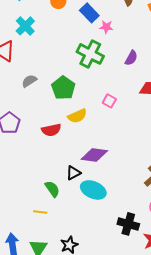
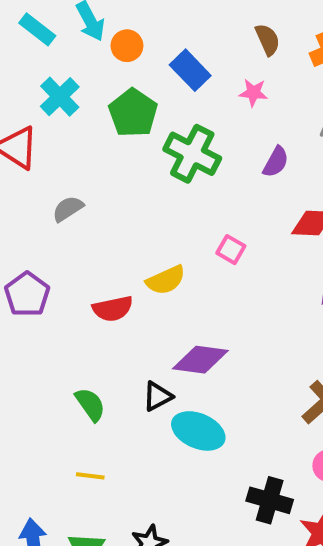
pink star: (106, 27) -> (253, 93), moved
green pentagon: (63, 88) -> (133, 113), moved
green semicircle: (52, 189) -> (90, 404), moved

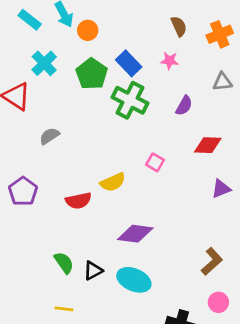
blue rectangle: (190, 70) -> (129, 63), moved
black triangle: (158, 396) -> (93, 271), moved

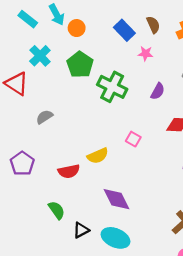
blue rectangle: (129, 63) -> (124, 30), moved
purple diamond: (135, 234) -> (117, 199), turned 56
green semicircle: (64, 263) -> (57, 210), moved

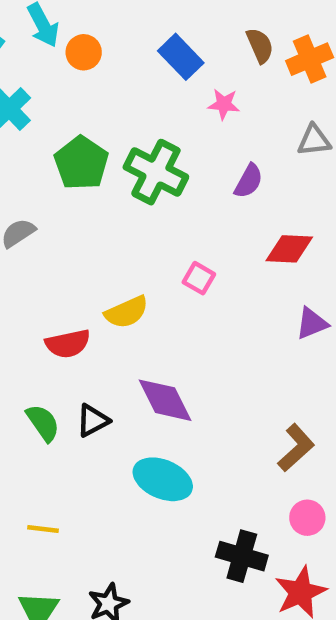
brown semicircle: (153, 25) -> (260, 45), moved
green pentagon: (80, 65) -> (81, 163), moved
black triangle: (81, 230) -> (93, 421), moved

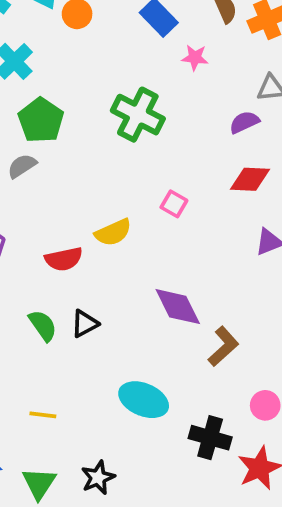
green pentagon: (81, 163) -> (41, 120), moved
purple semicircle: (249, 181) -> (244, 122), moved, turned -144
purple diamond: (165, 400) -> (178, 307), moved
brown L-shape: (296, 448) -> (223, 346), moved
cyan ellipse: (163, 479) -> (144, 400), moved

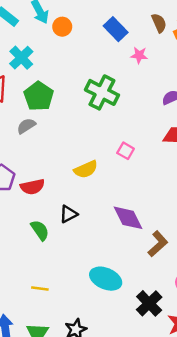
red semicircle: (64, 259) -> (32, 187), moved
black triangle: (85, 324) -> (68, 214), moved
black cross: (210, 438) -> (149, 303), turned 30

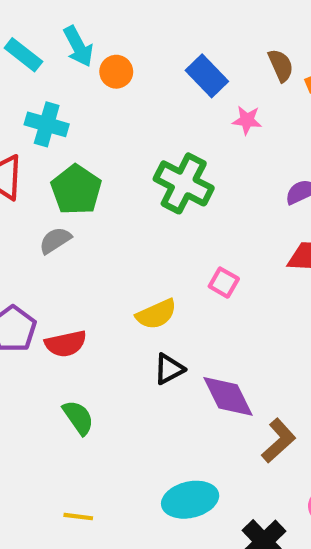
cyan cross: (21, 58) -> (47, 124), turned -30
black triangle: (68, 214) -> (169, 369), moved
cyan ellipse: (106, 279) -> (190, 500), turned -36

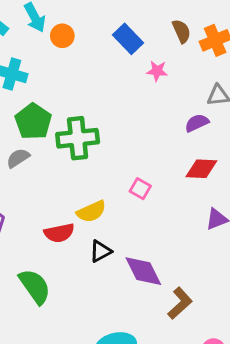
green cross: (184, 183) -> (78, 138), moved, turned -33
red semicircle: (66, 344) -> (59, 233), moved
green semicircle: (78, 417) -> (35, 286), size x1.4

